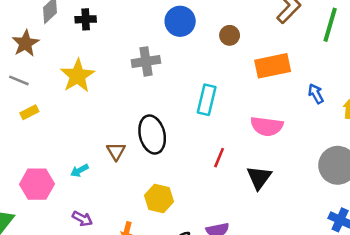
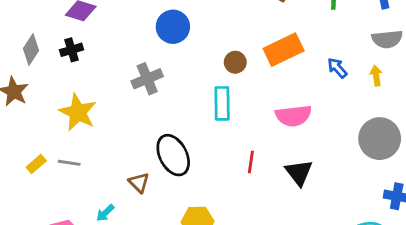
brown circle: (230, 35) -> (235, 62), moved
gray line: (19, 80) -> (69, 163), moved

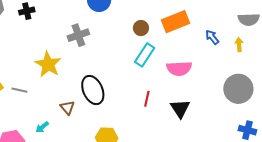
cyan rectangle: (222, 103) -> (145, 55), moved, turned 30
yellow star: (78, 112) -> (48, 64), moved

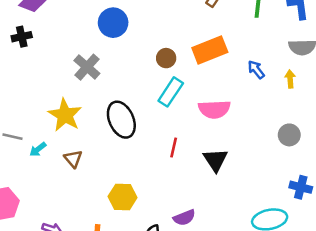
gray cross: (78, 35) -> (87, 67), turned -30
yellow star: (48, 64) -> (65, 115), moved
gray circle: (238, 89) -> (289, 135), size x0.6
black ellipse: (93, 90) -> (121, 120), moved
cyan arrow: (42, 127) -> (38, 149), moved

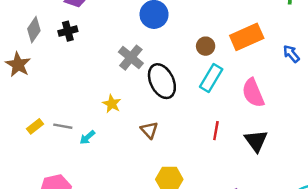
pink semicircle: (214, 109) -> (253, 93), turned 72
yellow star: (65, 115) -> (112, 104), size x0.6
black ellipse: (121, 120) -> (162, 81), moved
brown triangle: (73, 159) -> (149, 130), moved

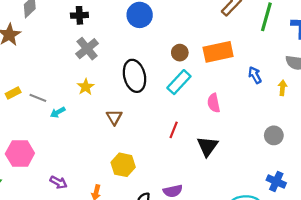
black cross: (68, 31) -> (79, 15), moved
gray cross: (131, 58) -> (87, 49), moved
pink semicircle: (253, 93) -> (214, 103), size x0.7

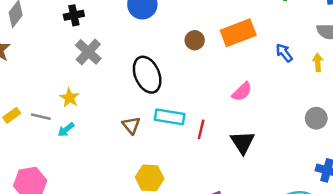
cyan rectangle: (179, 82) -> (170, 117), moved, turned 65
yellow star: (86, 87) -> (70, 98), moved
pink semicircle: (214, 103) -> (242, 92), turned -114

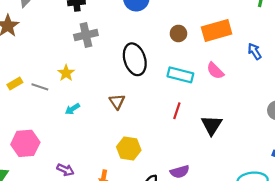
gray cross: (88, 52) -> (86, 35), turned 30
pink semicircle: (242, 92) -> (215, 71), moved, turned 84
cyan rectangle: (170, 117) -> (180, 75), moved
cyan arrow: (66, 130) -> (72, 109), moved

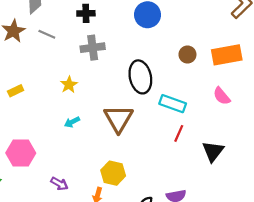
cyan rectangle: (180, 75) -> (173, 104), moved
gray line: (40, 87) -> (47, 34), moved
brown triangle: (117, 102) -> (118, 119), size x1.8
yellow hexagon: (129, 148) -> (113, 173), moved

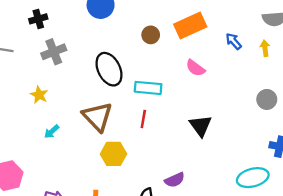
red line: (179, 133) -> (143, 119), moved
yellow hexagon: (113, 173) -> (113, 154), moved

